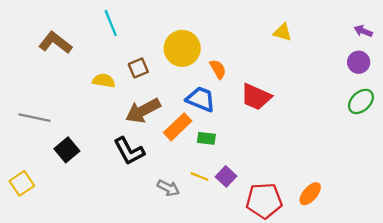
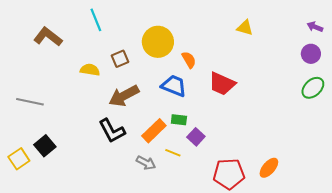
orange rectangle: (178, 127) -> (154, 131), moved
black square: (67, 150) -> (45, 146), moved
purple square: (226, 176) -> (196, 137), moved

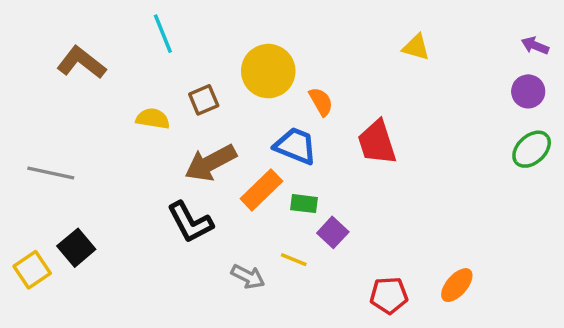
red trapezoid: (222, 84) -> (377, 142), turned 48
orange rectangle: (154, 131) -> (261, 190), moved
red pentagon: (229, 174) -> (389, 295), size x0.7

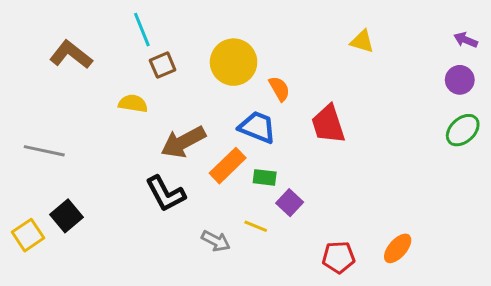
brown square: (204, 100) -> (163, 65), moved

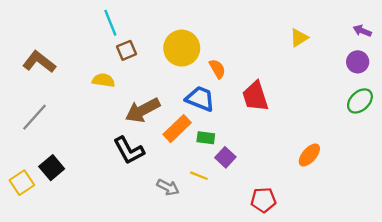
yellow triangle: (362, 41) -> (299, 38), moved, turned -48
brown L-shape: (71, 55) -> (39, 62), moved
gray line: (44, 151) -> (34, 117), turned -60
orange ellipse: (398, 248) -> (309, 155), moved

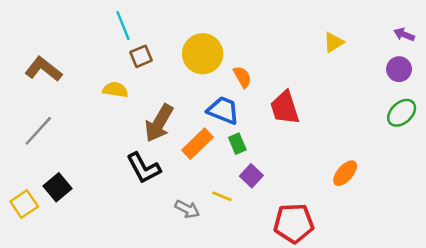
brown arrow: (143, 110) -> (159, 123), turned -32
green rectangle: (206, 138) -> (237, 144), moved, turned 60
red pentagon: (263, 200) -> (294, 223), size x1.4

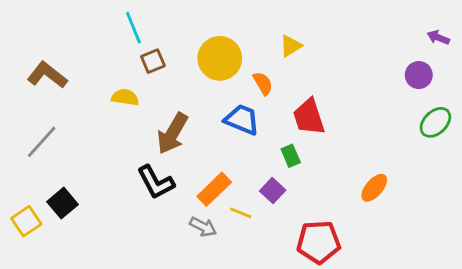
yellow triangle: (334, 42) -> (291, 46), moved
purple circle: (399, 69) -> (419, 75), moved
orange rectangle: (197, 144) -> (214, 189), moved
green rectangle: (237, 144) -> (291, 156), moved

